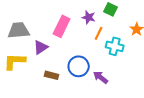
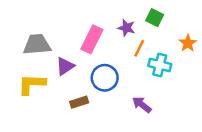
blue circle: (79, 66) -> (105, 78), moved
brown rectangle: (52, 75) -> (79, 102), turned -32

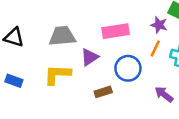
purple star: (126, 28) -> (159, 25), moved
pink rectangle: (92, 39) -> (116, 31), turned 55
orange line: (139, 48) -> (155, 48), moved

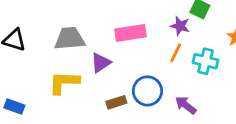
blue circle: (128, 68) -> (147, 91), moved
blue rectangle: (14, 81) -> (14, 107), moved

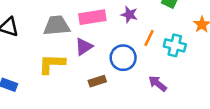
purple star: (180, 26) -> (129, 15), moved
pink rectangle: (130, 33) -> (92, 17), moved
blue circle: (147, 91) -> (123, 58), moved

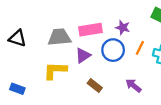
blue circle: (123, 58) -> (113, 50), moved
brown rectangle: (97, 81) -> (95, 86), turned 56
purple arrow: (158, 84) -> (133, 86), moved

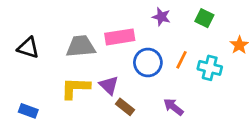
purple star: (123, 28) -> (161, 17), moved
purple triangle: (83, 55) -> (109, 85), moved, turned -42

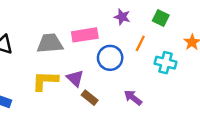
orange line: (182, 60) -> (140, 43), moved

